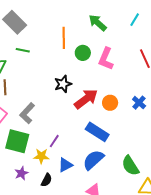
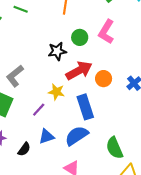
green circle: (83, 53) -> (80, 37), moved
blue rectangle: (97, 132) -> (85, 107), turned 30
yellow star: (41, 156) -> (56, 92), moved

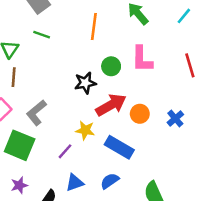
pink L-shape: (106, 32) -> (142, 59), turned -30
blue rectangle: (85, 107) -> (119, 147), turned -40
blue semicircle: (77, 136) -> (110, 181), size x0.7

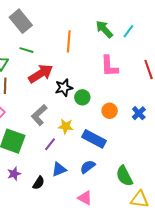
cyan line: (184, 16) -> (128, 31), moved
green circle: (111, 66) -> (82, 97), moved
red arrow: (111, 105) -> (41, 74), moved
gray L-shape: (36, 113) -> (39, 115), moved

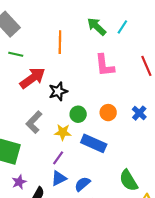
green circle: (82, 97) -> (78, 114), moved
purple line: (50, 144) -> (58, 158), moved
blue semicircle: (88, 167) -> (82, 184), moved
purple star: (14, 174) -> (19, 182), moved

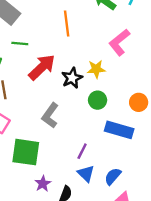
pink L-shape: (105, 65) -> (119, 42), turned 65
orange circle: (108, 113) -> (139, 102), moved
yellow star: (63, 132) -> (96, 69), moved
blue triangle: (59, 178) -> (86, 174), turned -42

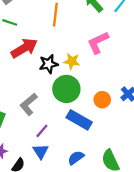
green circle: (98, 100) -> (66, 89), size x1.6
gray L-shape: (50, 115) -> (29, 104), moved
blue semicircle: (113, 176) -> (76, 158), moved

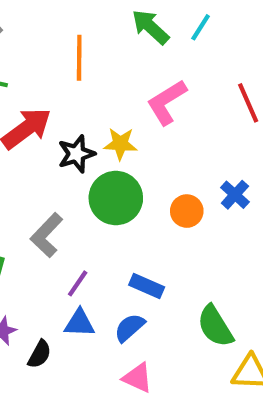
blue rectangle: (79, 120) -> (147, 286), moved, size x0.7
blue triangle: (41, 151) -> (79, 323), turned -49
blue semicircle: (76, 158) -> (130, 328), moved

